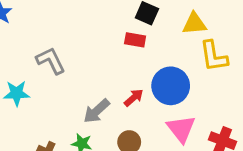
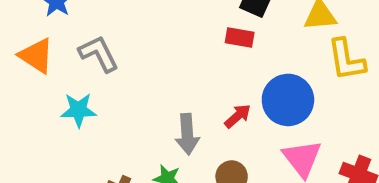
gray L-shape: (51, 61) -> (99, 54), moved
gray arrow: (97, 111) -> (187, 134), turned -52

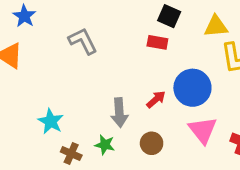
gray L-shape: (99, 54) -> (83, 41), moved
cyan star: (79, 110) -> (51, 121), moved, turned 30

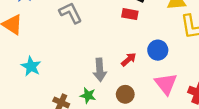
blue circle: (192, 88) -> (158, 50), size x0.7
cyan star: (51, 121) -> (31, 66), moved

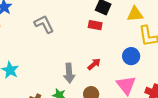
blue circle: (158, 50) -> (131, 56), moved

